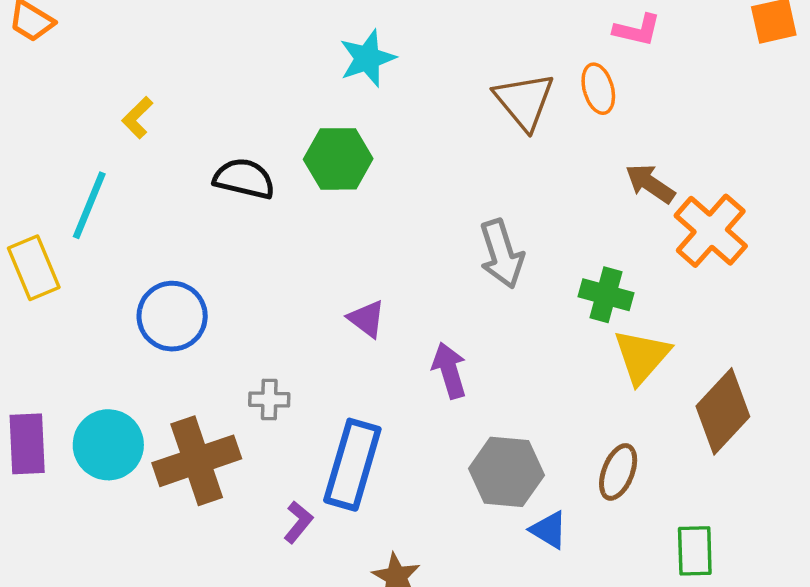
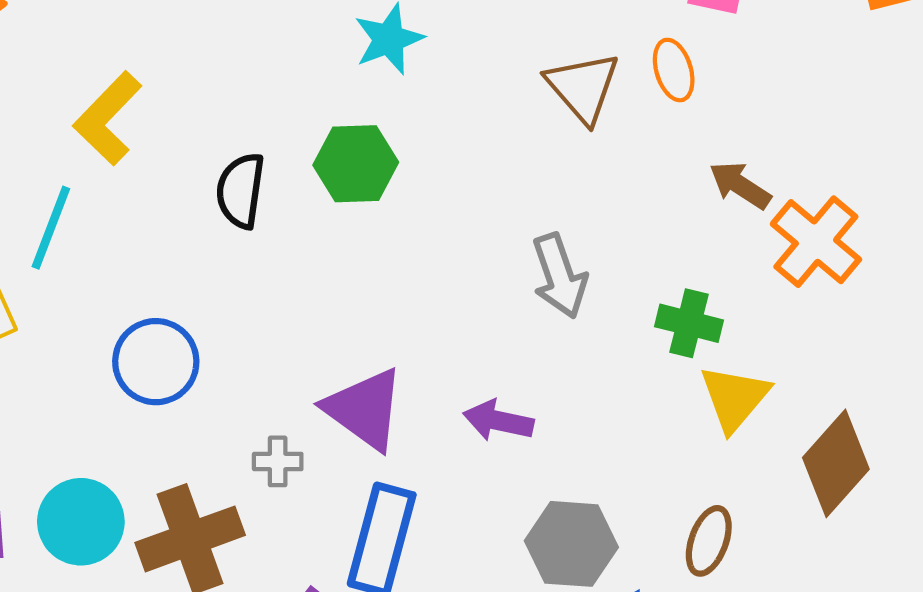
yellow L-shape: (137, 118) -> (108, 118), size x1.8
black semicircle: (244, 179) -> (241, 191), turned -94
purple triangle: (367, 319) -> (364, 409), moved, size x1.8
purple arrow: (449, 370) -> (498, 421), turned -60

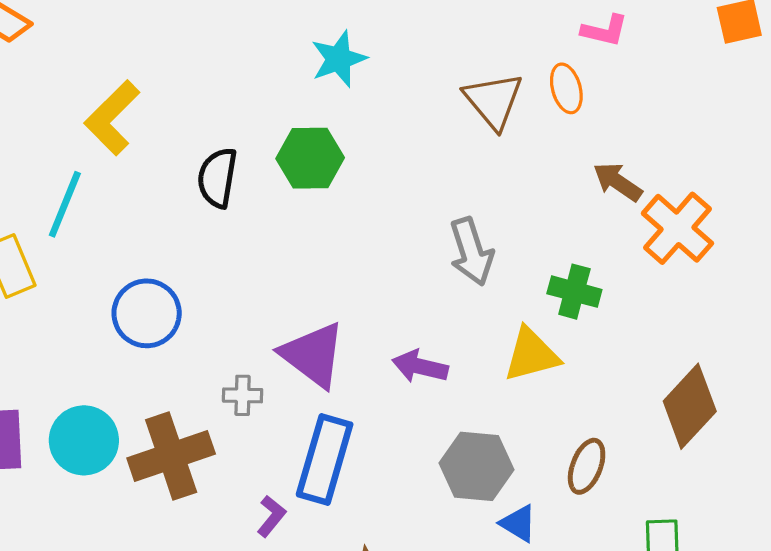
yellow triangle: (735, 398) -> (531, 355), moved, turned 34

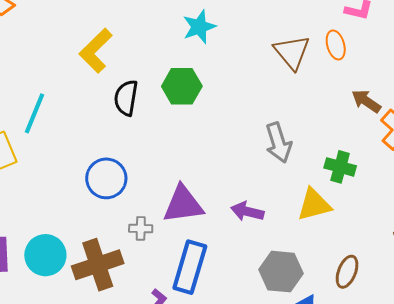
yellow L-shape: (112, 118) -> (96, 51), moved
blue circle: (147, 313) -> (106, 178), moved
purple triangle: (313, 355) -> (183, 204), turned -45

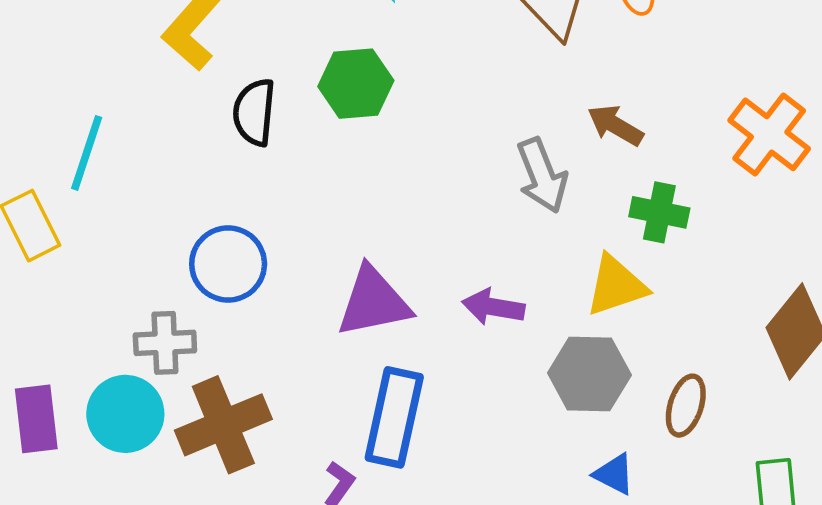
brown arrow: (366, 101) -> (615, 125), moved
gray cross: (141, 228) -> (165, 343), moved, size x1.4
gray hexagon: (281, 272) -> (589, 374), moved

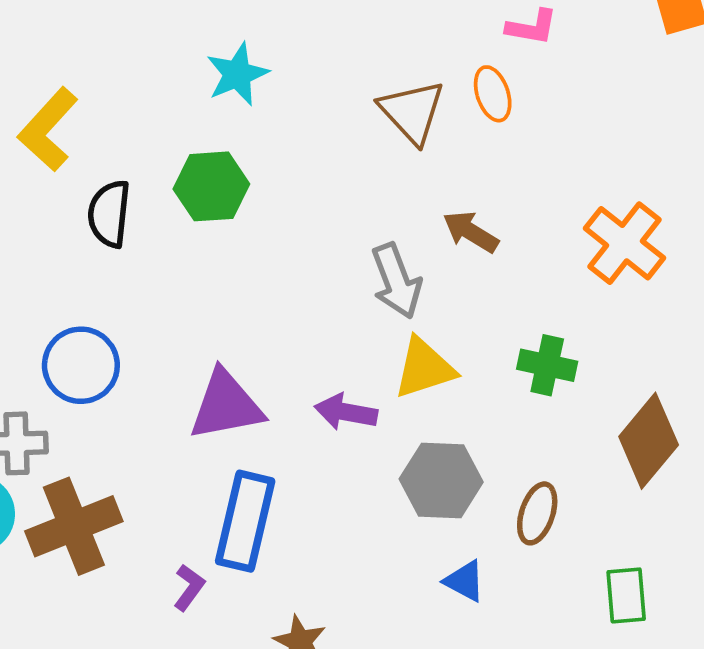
green cross: (659, 212) -> (547, 365), moved
yellow triangle: (616, 286) -> (424, 368), moved

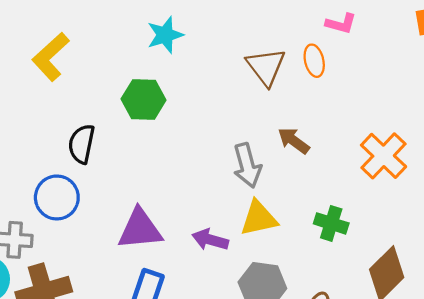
black semicircle: (109, 214) -> (82, 144), moved

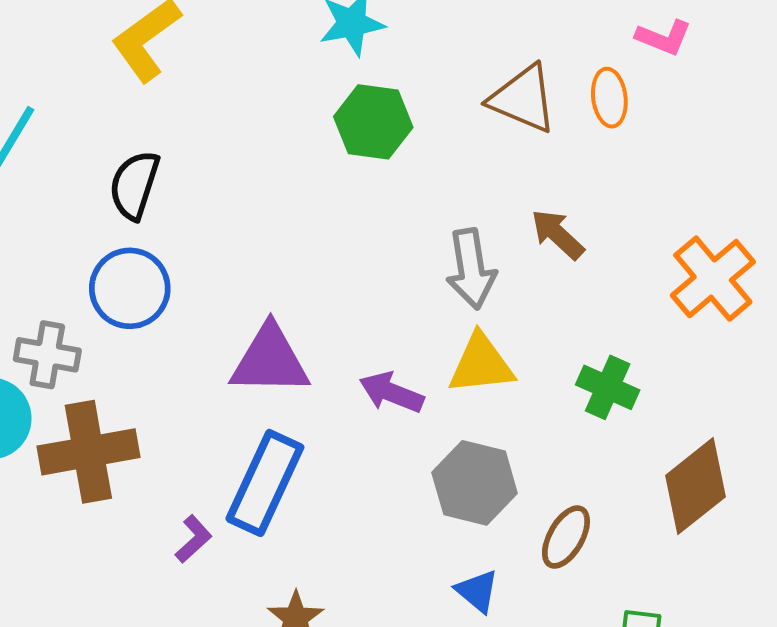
brown triangle: (266, 67) -> (523, 99), turned -36
green hexagon: (144, 100) -> (373, 122), moved
black semicircle: (82, 144) -> (134, 185), moved

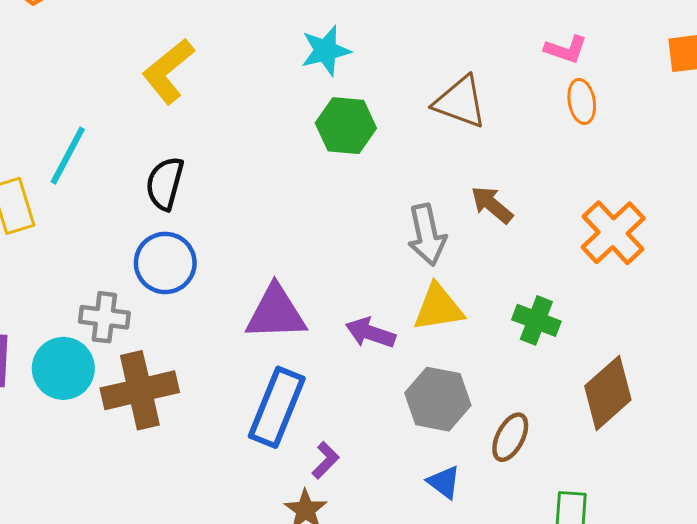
orange ellipse: (609, 98) -> (582, 101), moved
purple L-shape: (193, 539) -> (326, 460), moved

